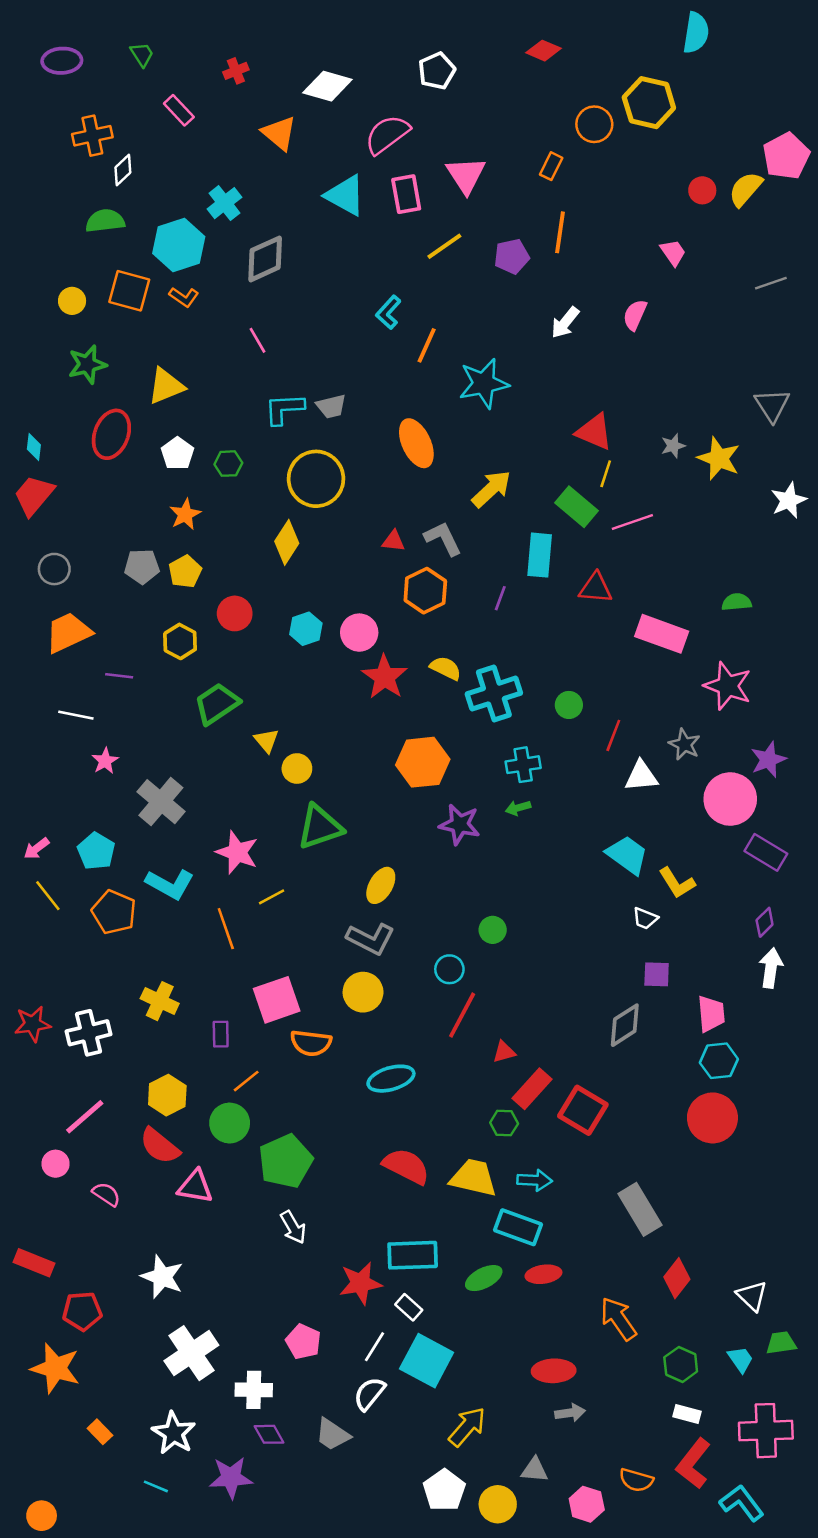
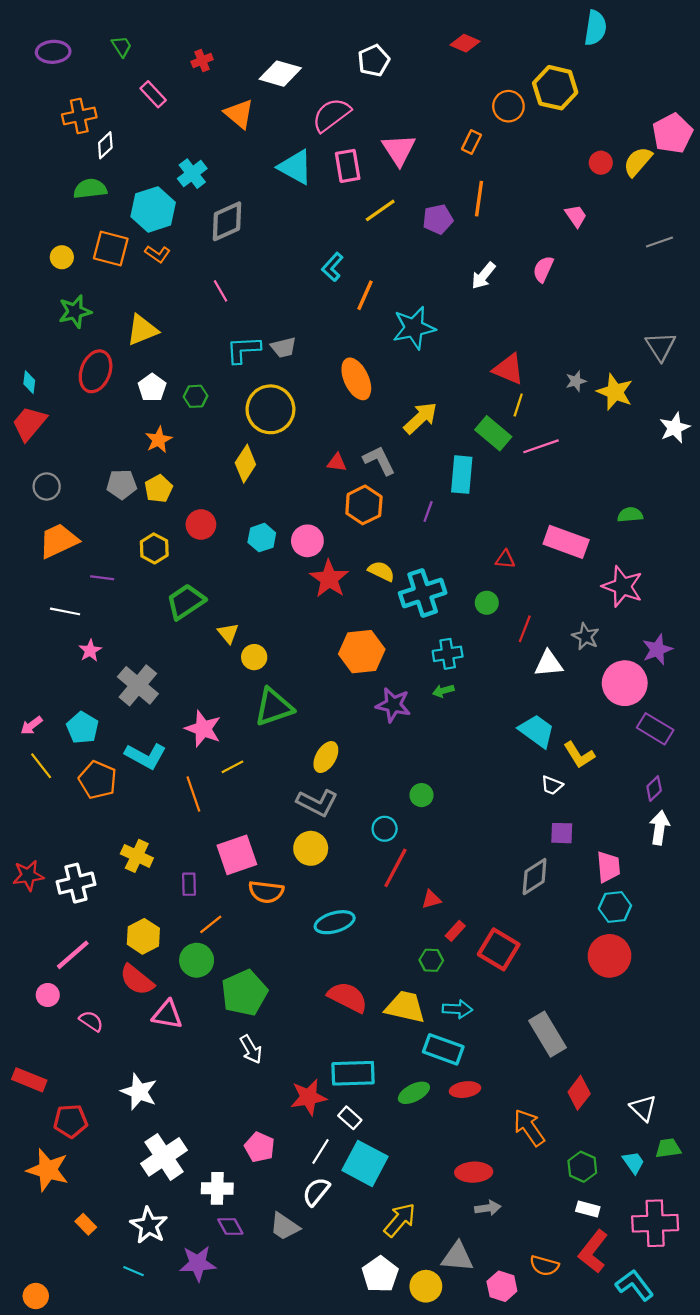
red triangle: (596, 588) -> (505, 559), moved, size x0.7
red rectangle: (532, 1089) -> (455, 931), size x0.6
gray triangle: (535, 1470) -> (457, 1257), size x1.4

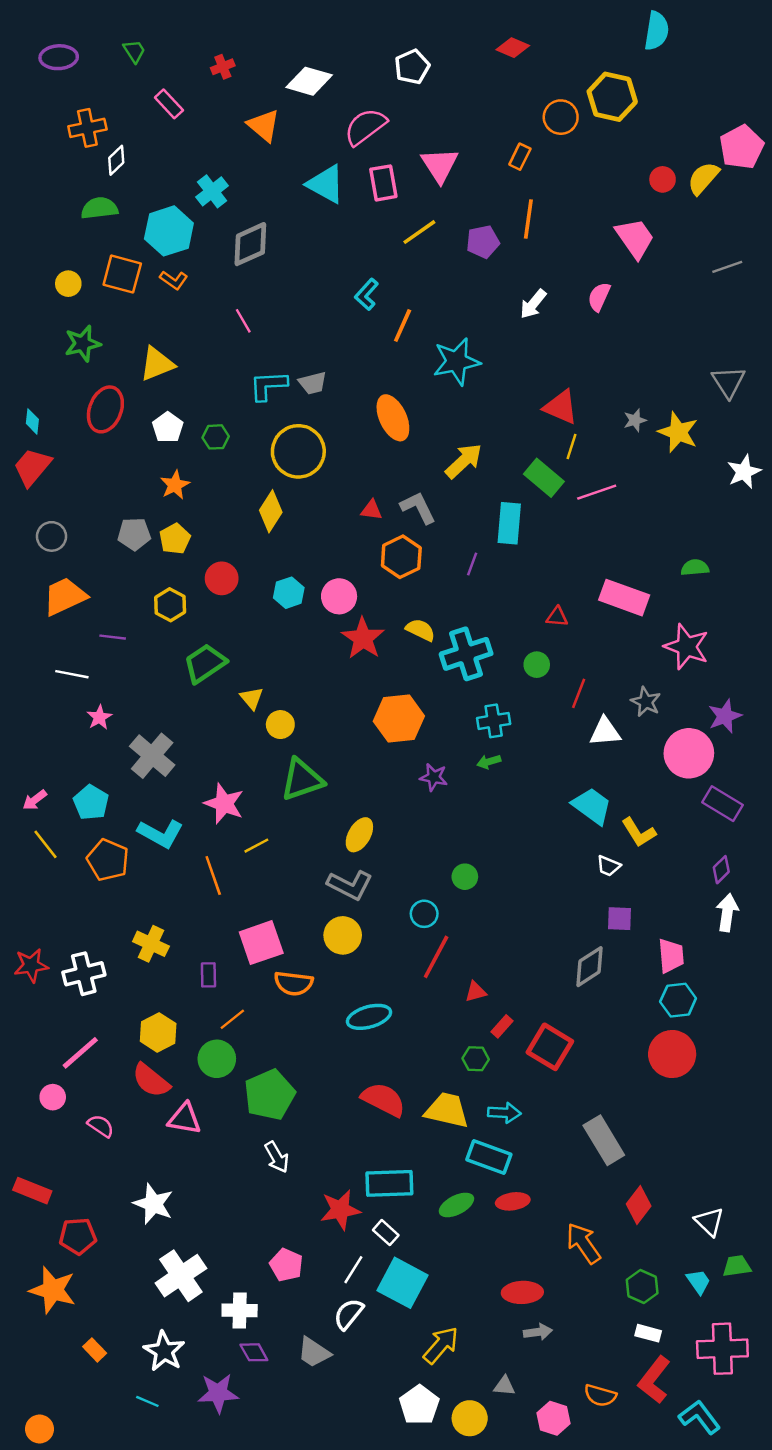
pink trapezoid: (576, 216) -> (635, 238), size x1.6
purple star: (393, 705) -> (434, 777), size x0.7
gray triangle: (457, 1257) -> (504, 1386), size x0.6

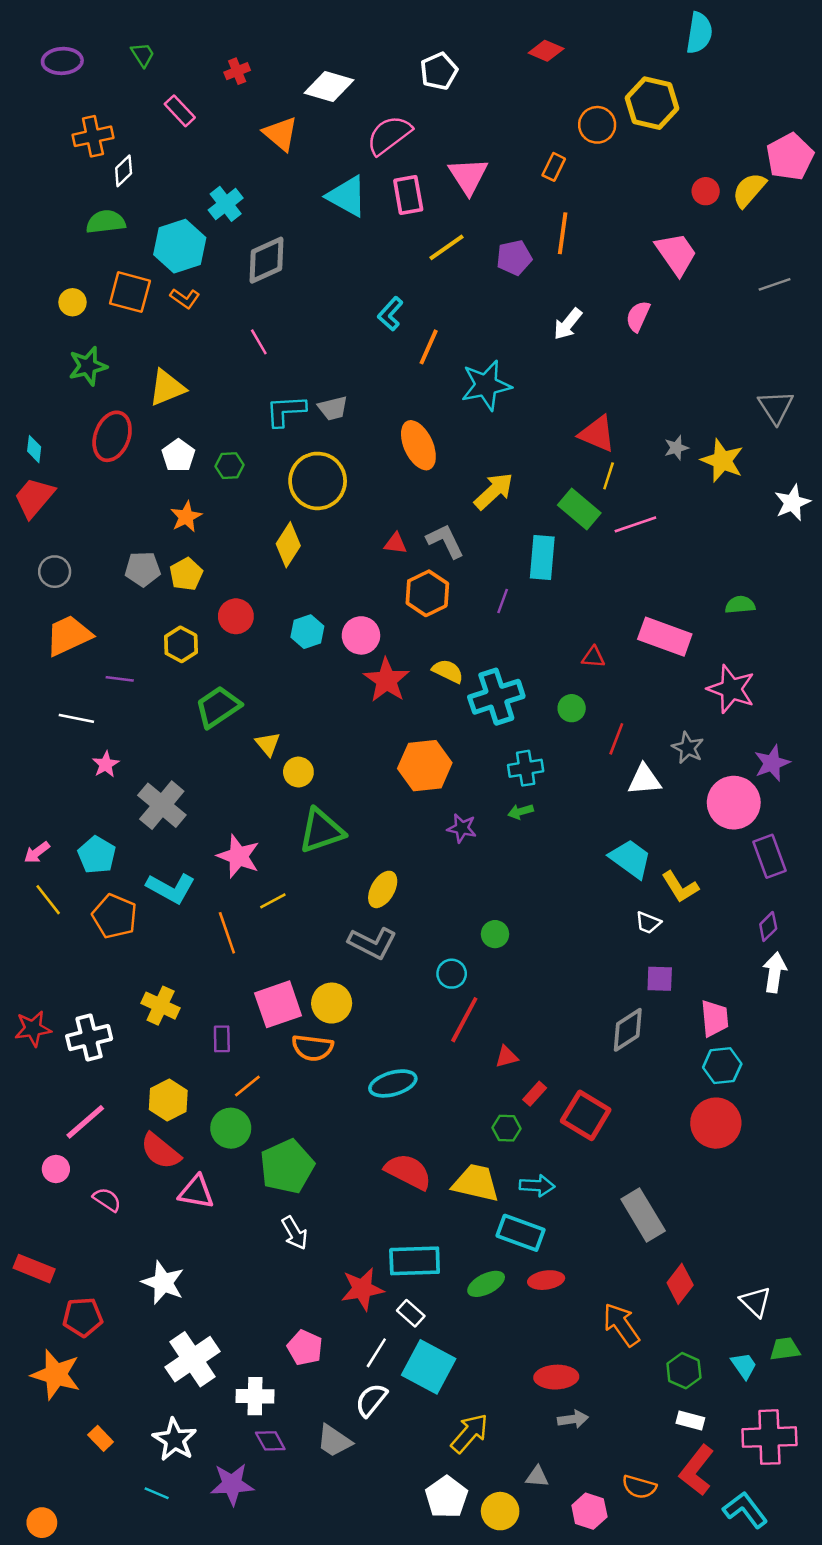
purple rectangle: (722, 804) -> (769, 856), turned 39
yellow circle: (343, 935) -> (332, 1003), moved

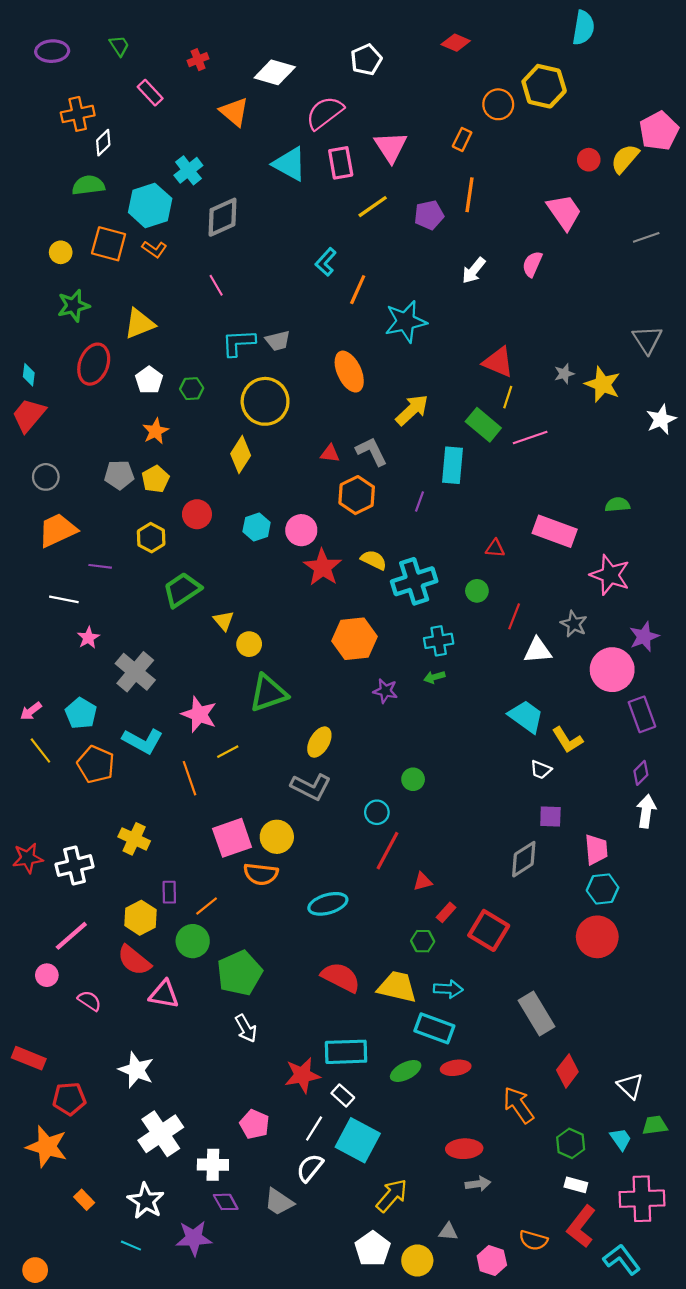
purple rectangle: (222, 1039) -> (169, 892), moved

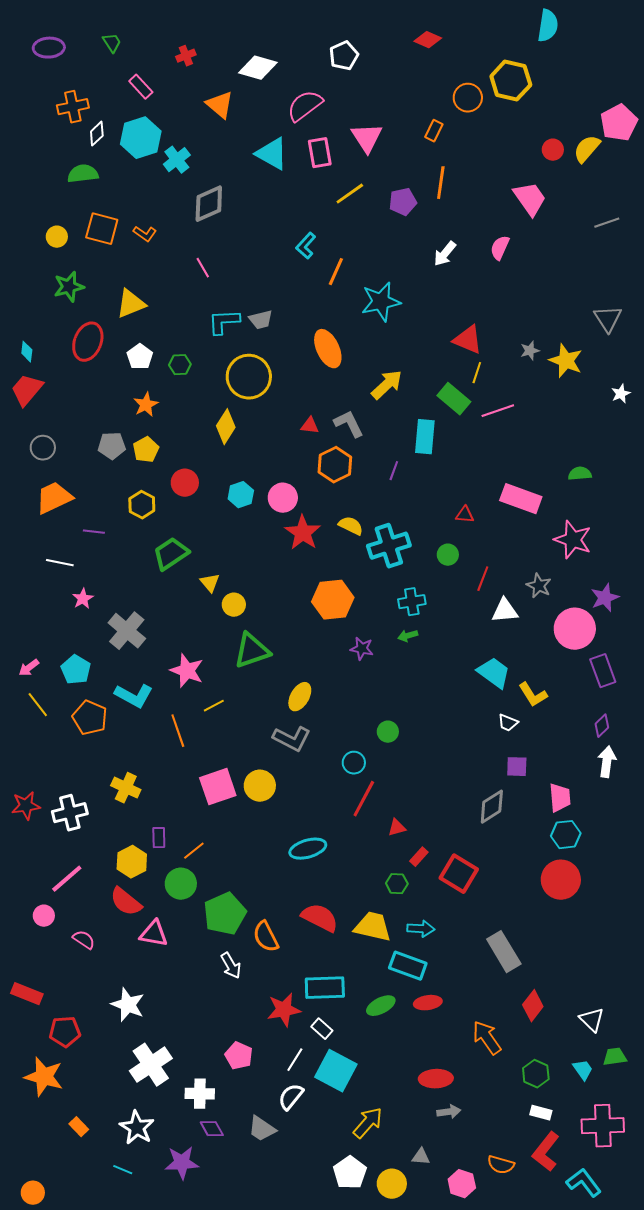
cyan hexagon: (150, 205) -> (141, 138), moved
white star: (661, 419) -> (621, 394), size x0.7
orange semicircle: (261, 874) -> (266, 937), moved, turned 56

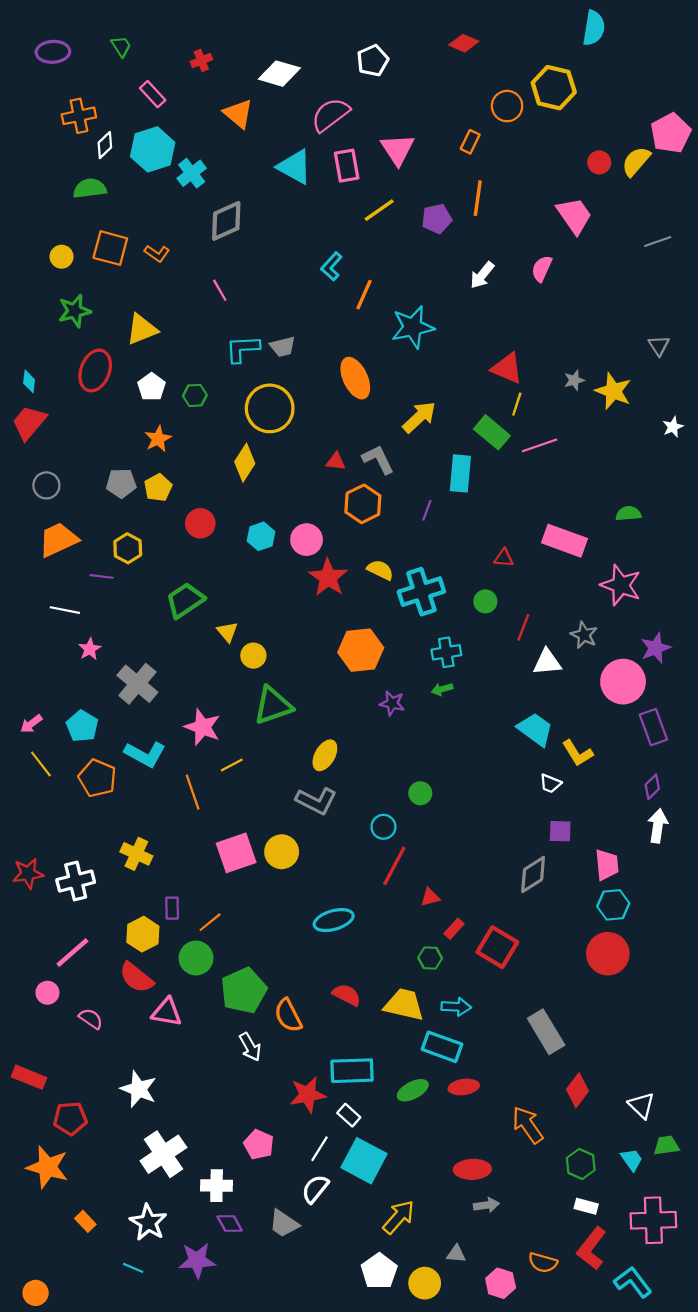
gray triangle: (608, 319) -> (659, 346), size x0.7
yellow hexagon: (142, 505) -> (128, 548), moved
red semicircle: (320, 918) -> (347, 995), size x0.7

